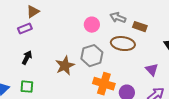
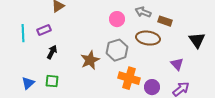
purple rectangle: (25, 29) -> (44, 30), moved

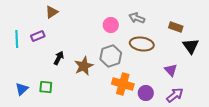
brown rectangle: (165, 21) -> (176, 27), moved
black arrow: (52, 52) -> (59, 58), moved

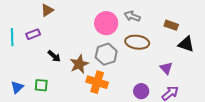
pink circle: (111, 25) -> (106, 23), size x1.5
black triangle: (191, 46) -> (186, 44), turned -36
black arrow: (59, 58) -> (54, 56), turned 104
orange cross: (123, 84) -> (97, 82), moved

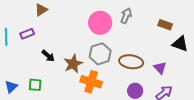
gray arrow: (132, 16) -> (126, 16), turned 91
brown ellipse: (137, 42) -> (131, 62), moved

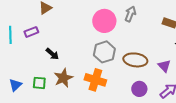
brown star: (73, 64) -> (63, 78), moved

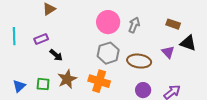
gray arrow: (130, 14) -> (134, 25), moved
purple rectangle: (31, 32) -> (41, 39), moved
purple triangle: (164, 66) -> (168, 52), moved

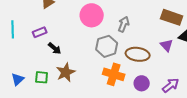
pink circle: (108, 22) -> (92, 15), moved
brown rectangle: (173, 24) -> (172, 17), size x1.5
gray arrow: (134, 25) -> (124, 24), moved
orange cross: (99, 81) -> (114, 74), moved

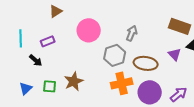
pink circle: (92, 15) -> (89, 30), moved
black arrow: (55, 48) -> (36, 60), moved
orange cross: (114, 74) -> (122, 83), turned -30
purple circle: (142, 83) -> (150, 92), size x1.5

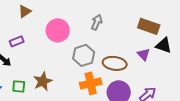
gray arrow: (132, 33) -> (97, 22), moved

